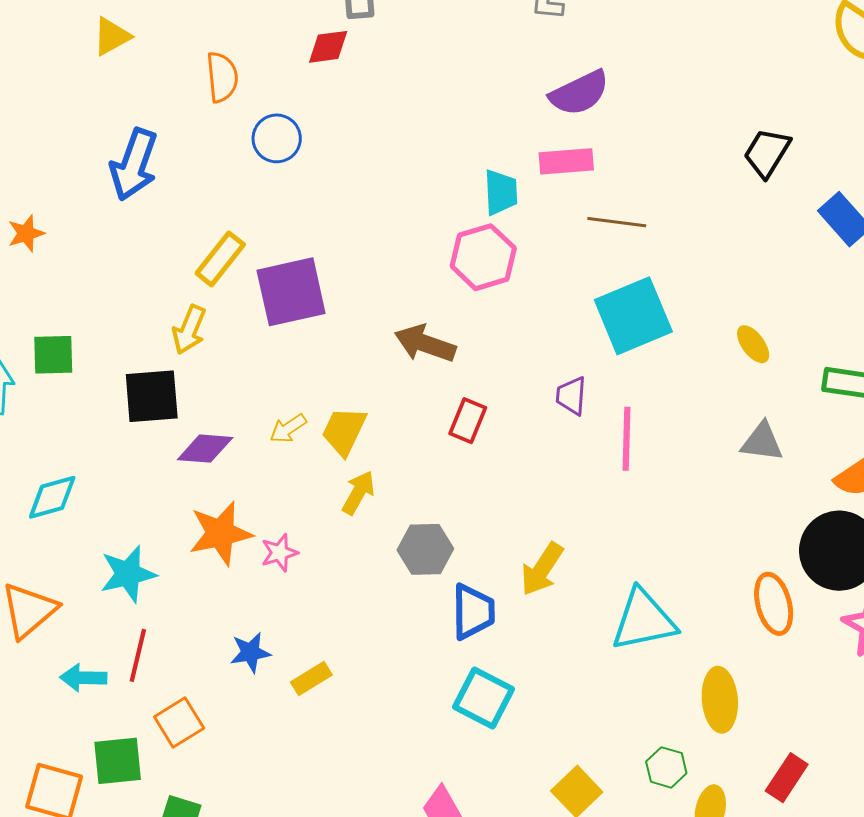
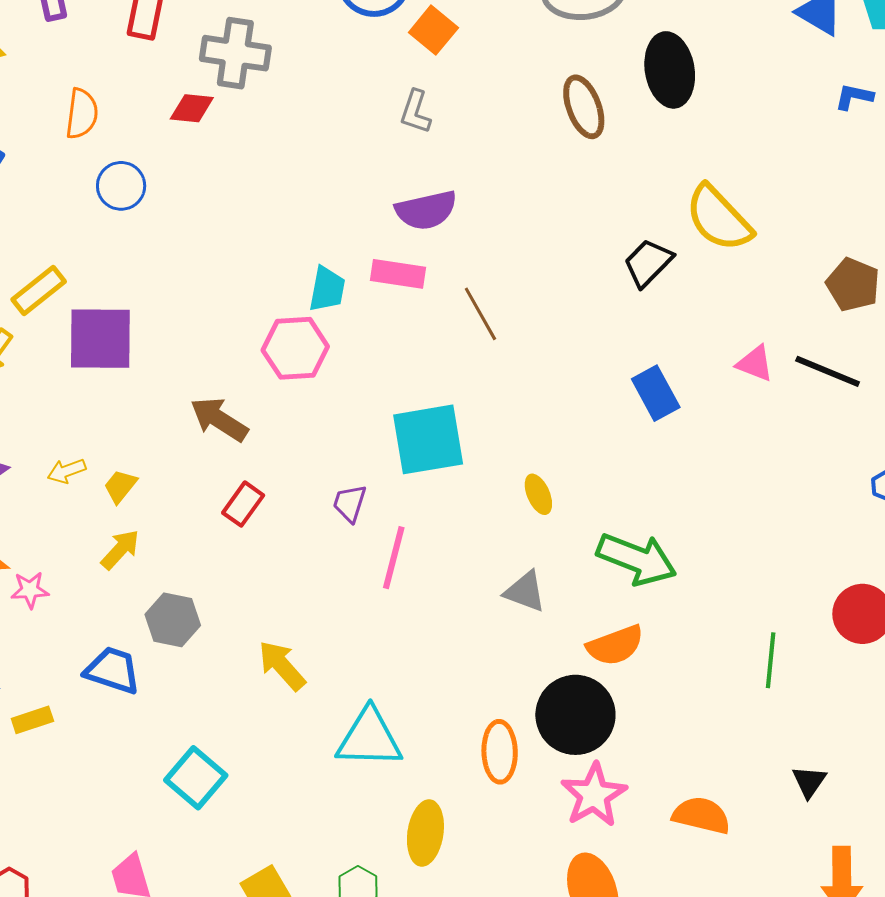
black trapezoid: (767, 153) -> (648, 263), moved
brown line: (617, 222) -> (480, 314), moved, turned 40
yellow trapezoid: (344, 431) -> (120, 486), size x0.7
yellow arrow: (542, 569) -> (282, 665), turned 92
blue trapezoid: (473, 612) -> (113, 670), moved, turned -84

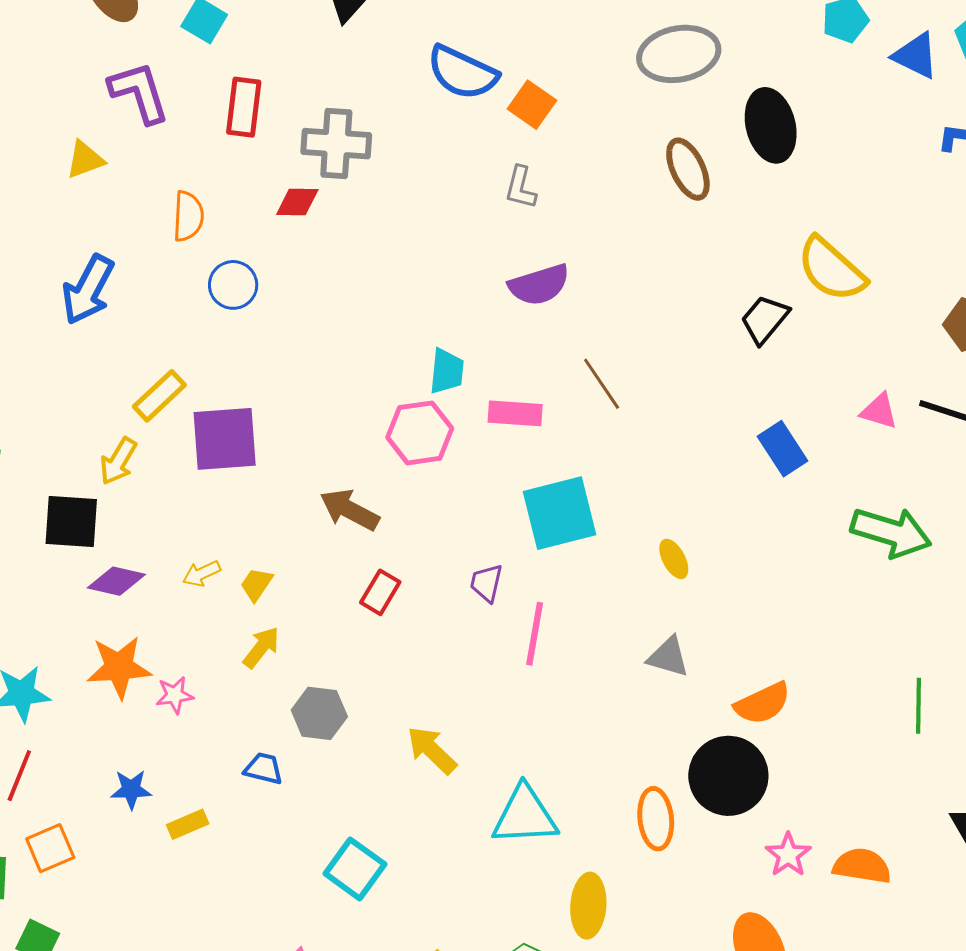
pink rectangle: (398, 274) -> (515, 413), moved
green arrow: (637, 559) -> (891, 532), moved
blue trapezoid: (113, 670) -> (263, 768), size x0.7
pink star: (594, 795) -> (788, 855), moved, size x0.7

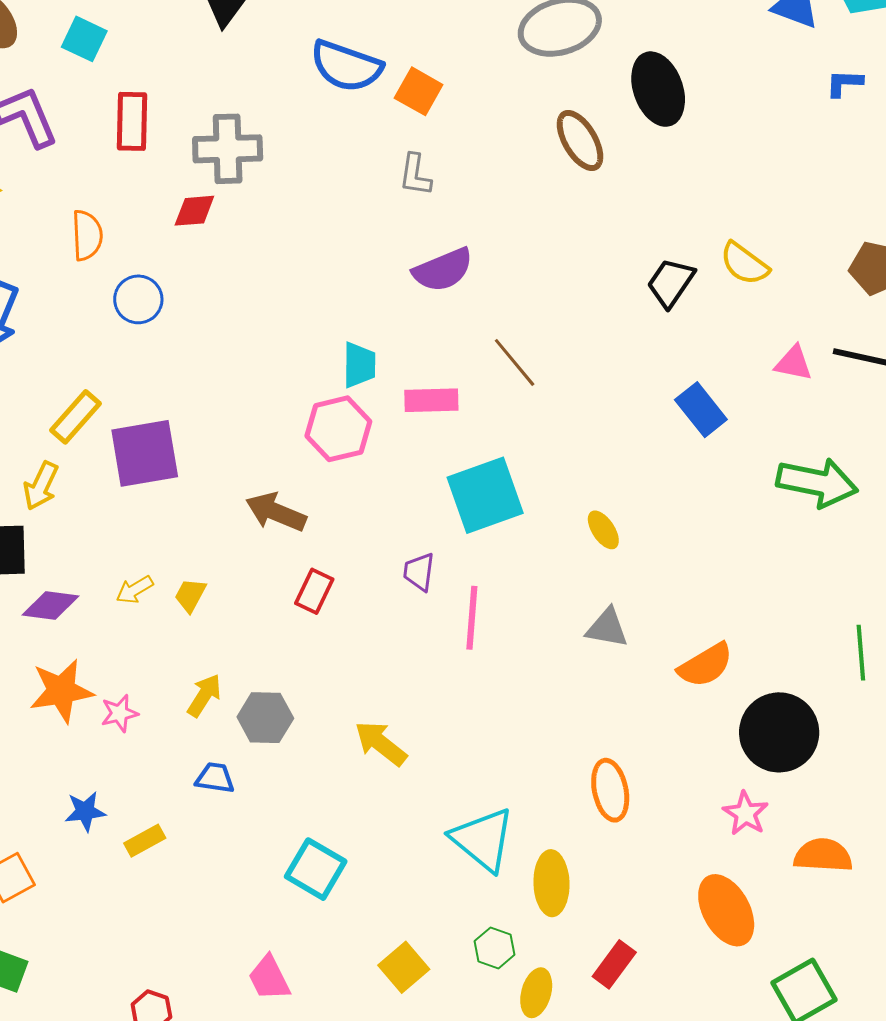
yellow semicircle: (831, 269) -> (744, 264), moved, size x0.7
yellow arrow: (261, 647) -> (204, 695), moved
black circle: (728, 776) -> (779, 732), moved
cyan triangle: (525, 816) -> (483, 840), moved, turned 48
orange semicircle: (862, 866) -> (823, 855), moved

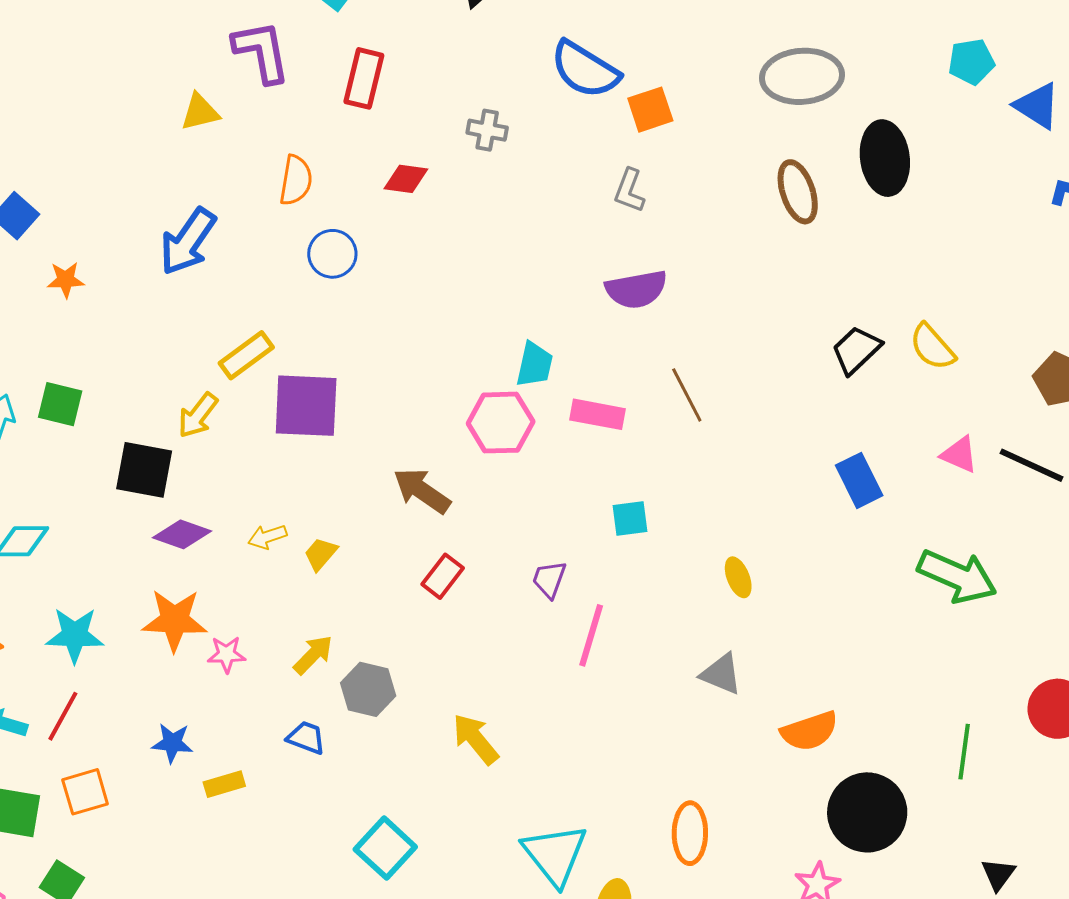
orange square: (419, 91) -> (650, 110), turned 30
gray cross: (228, 149) -> (487, 130), moved, size x0.6
cyan square: (485, 495) -> (630, 518), size x0.5

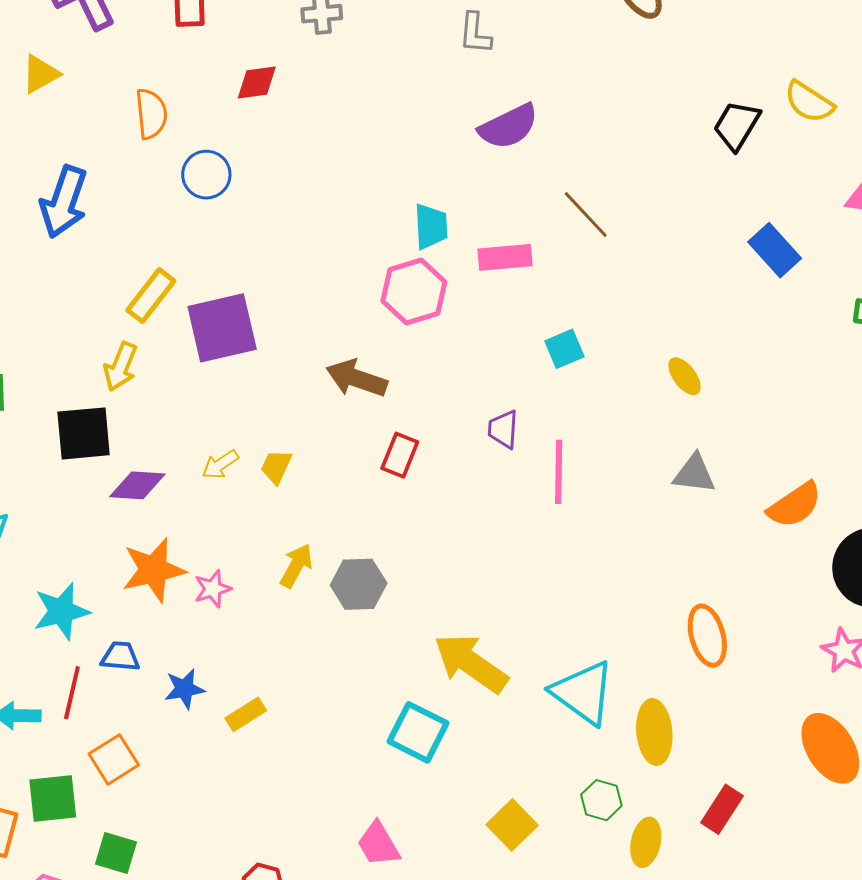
blue trapezoid: (306, 738) -> (120, 656), moved
yellow arrow: (475, 739) -> (471, 663), moved, size x1.4

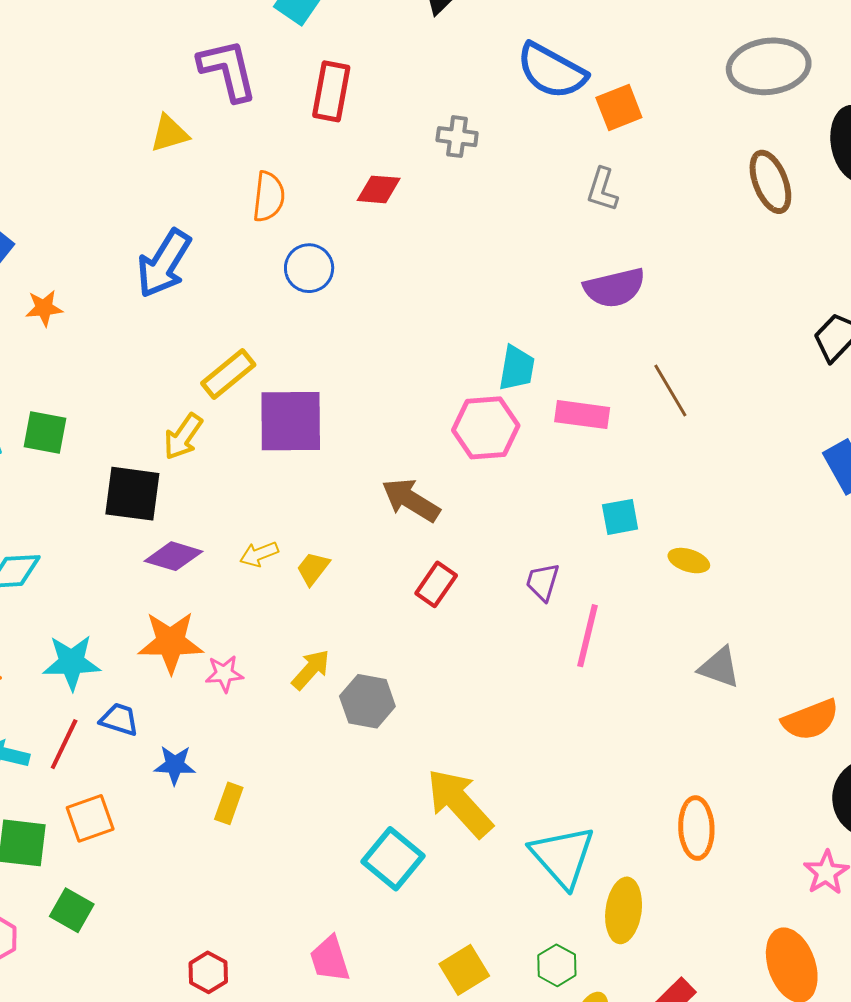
yellow ellipse: (684, 376) -> (689, 561), moved, turned -48
yellow rectangle: (246, 714) -> (229, 803), turned -51

